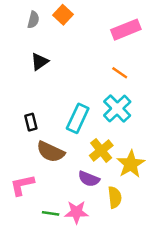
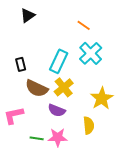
orange line: (120, 73) -> (84, 25), moved
yellow cross: (101, 150) -> (64, 87), moved
purple semicircle: (89, 179) -> (57, 110), moved

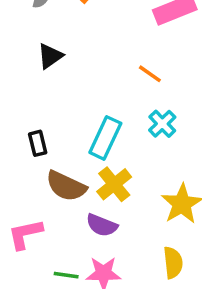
cyan cross: (91, 53) -> (162, 124), size x0.7
yellow semicircle: (89, 125) -> (173, 263), moved

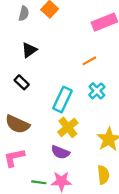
orange line: (150, 74) -> (89, 61), turned -64
black rectangle: (38, 143) -> (22, 82), moved, turned -32
brown semicircle: (66, 186) -> (17, 124), moved

